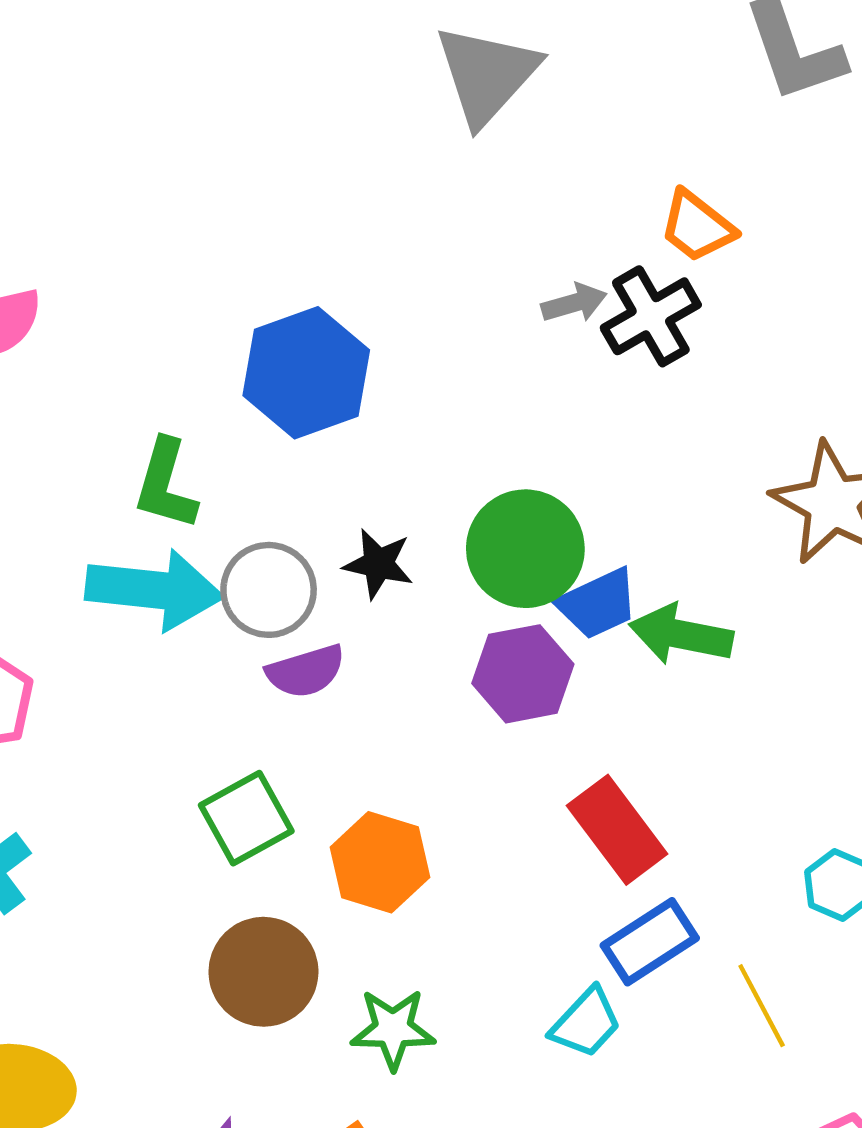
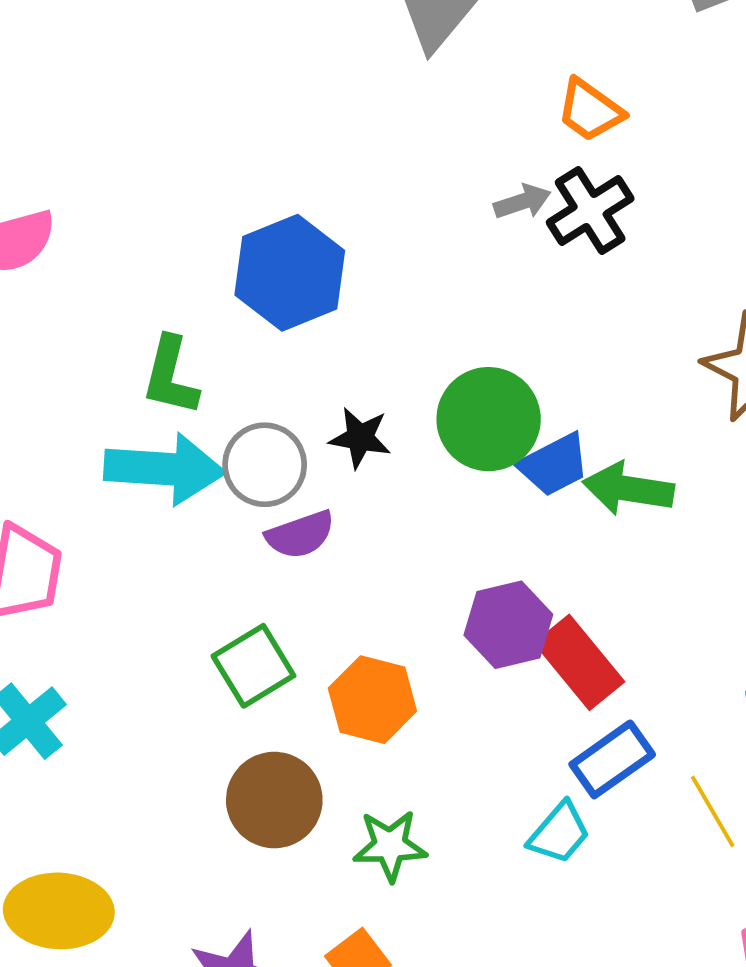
orange trapezoid: (697, 226) -> (590, 110), moved
purple hexagon: (523, 674) -> (508, 625), moved

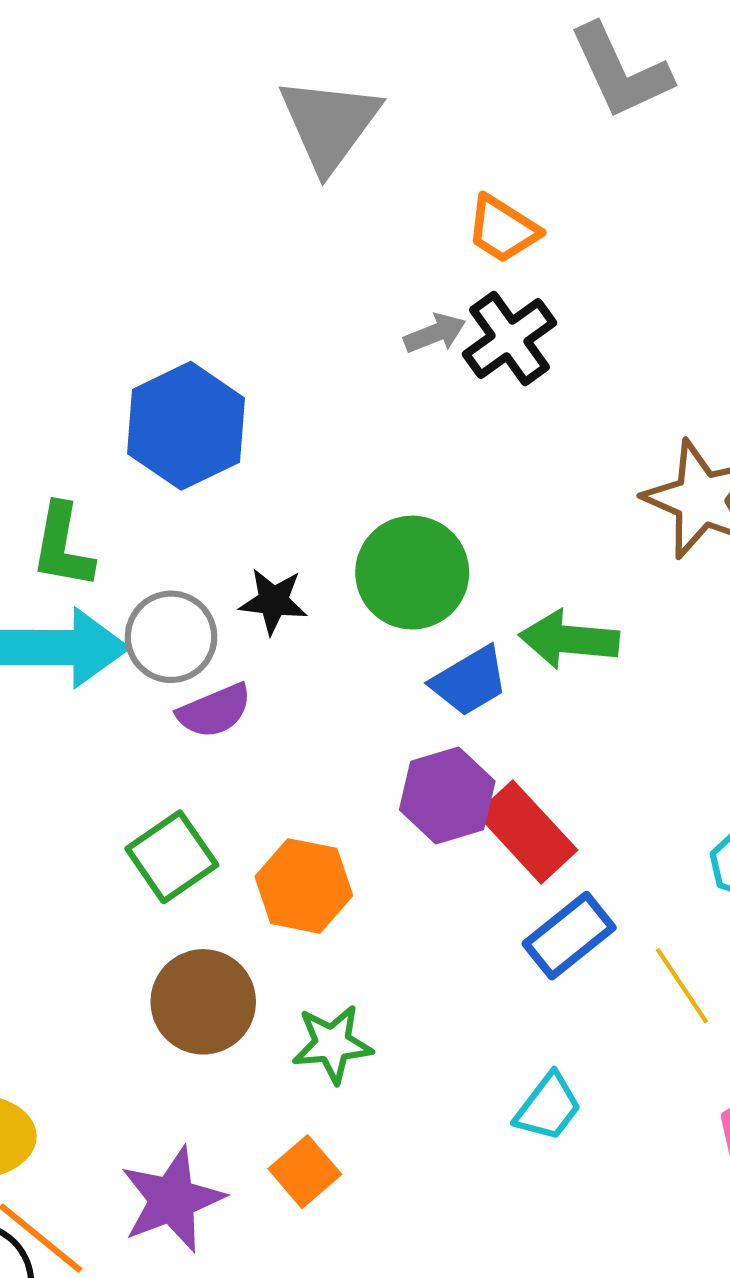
blue trapezoid: (554, 465) -> (470, 681), moved
cyan trapezoid: (559, 833) -> (548, 1107), moved

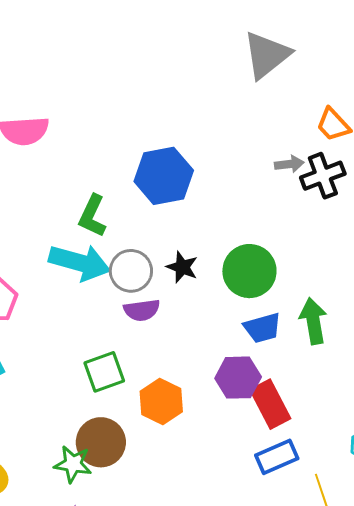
green arrow: (569, 639) -> (313, 321), turned 60
green star: (332, 1044) -> (73, 464), moved

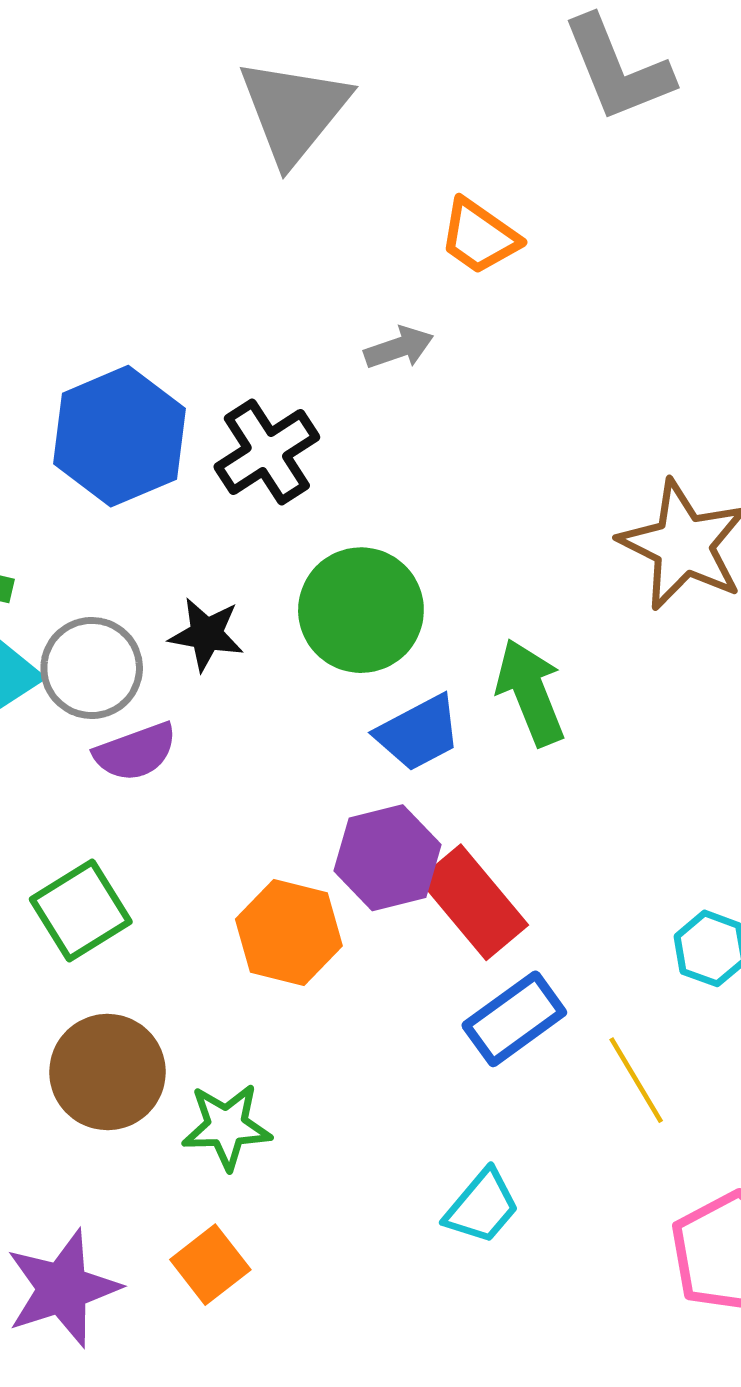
black cross: (323, 176) -> (267, 452), moved
orange hexagon: (161, 401) -> (289, 933), moved
green star: (73, 464) -> (227, 1126), moved

